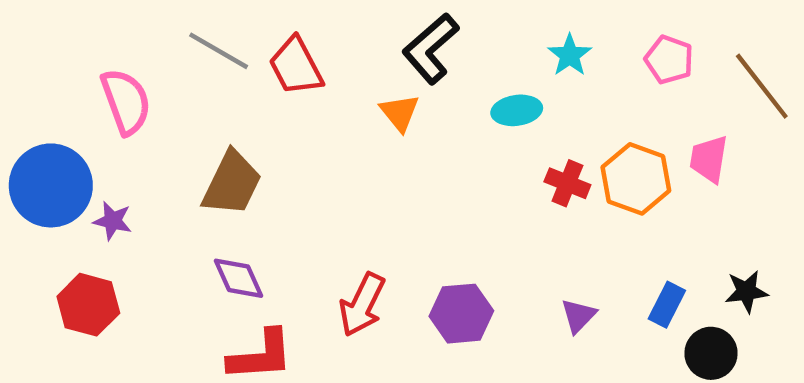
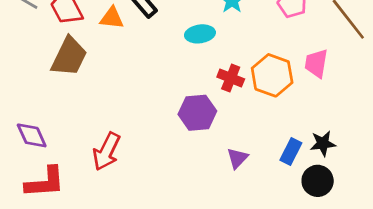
orange triangle: (400, 113) -> (112, 18), moved, turned -45
brown trapezoid: (232, 183) -> (69, 57), moved
black star: (746, 291) -> (323, 143), moved
purple hexagon: (461, 314) -> (197, 113), moved

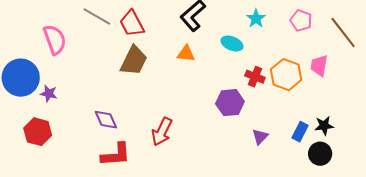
orange triangle: (112, 18) -> (186, 54), moved
cyan ellipse: (200, 34) -> (232, 44), turned 30

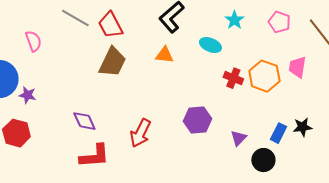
pink semicircle: (55, 40) -> (33, 41), size x0.7
purple hexagon: (230, 103) -> (197, 120), moved
black circle: (320, 154) -> (263, 160), moved

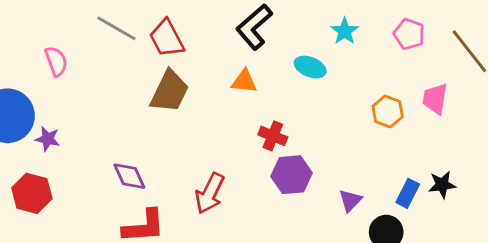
orange hexagon: (264, 76) -> (388, 112), size x0.7
red cross: (233, 78) -> (273, 136), moved

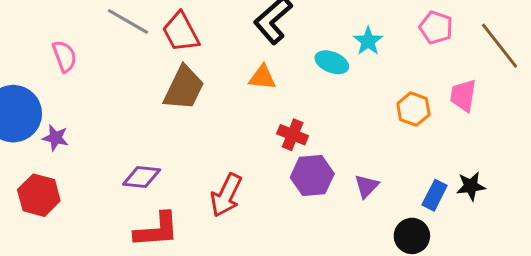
cyan star: (345, 31) -> (368, 41), moved
purple diamond: (129, 176) -> (142, 177), turned -60
purple triangle: (350, 200) -> (367, 186), moved

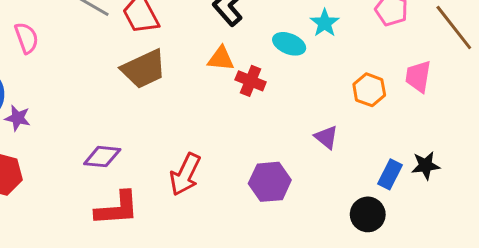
brown trapezoid: (184, 88) -> (144, 69), turned 39
red cross: (293, 135) -> (251, 81), moved
purple hexagon: (312, 176) -> (270, 182), moved
purple triangle: (367, 186) -> (326, 137), moved, turned -35

